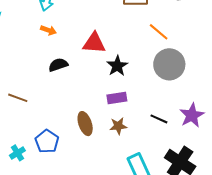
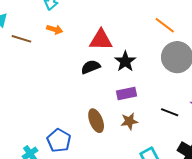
black semicircle: (58, 65) -> (91, 67), moved
brown line: (18, 98) -> (21, 39), moved

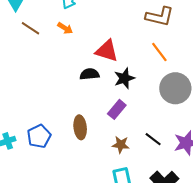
orange line: (165, 25) -> (159, 52), moved
purple rectangle: (126, 93) -> (117, 109), turned -54
brown star: (129, 121) -> (121, 145), moved

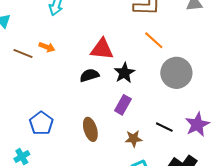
brown line: (31, 28) -> (23, 54), moved
orange arrow: (65, 28) -> (47, 47), moved
blue pentagon: (39, 136) -> (41, 123), moved

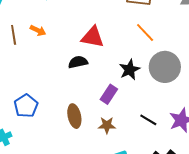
brown line: (23, 54) -> (14, 35), turned 54
black star: (124, 73) -> (130, 70), moved
brown star: (134, 139) -> (107, 125), moved

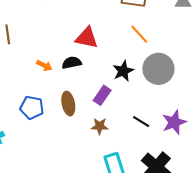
orange arrow: (38, 30) -> (44, 65), moved
blue pentagon: (26, 106) -> (32, 108), moved, turned -30
brown ellipse: (74, 116) -> (68, 104), moved

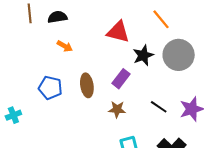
red triangle: (87, 38) -> (118, 32), moved
black semicircle: (72, 63) -> (57, 17), moved

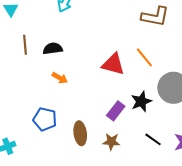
orange line: (161, 19) -> (144, 57), moved
black star: (143, 55) -> (141, 101), moved
brown ellipse: (87, 85) -> (80, 133), moved

